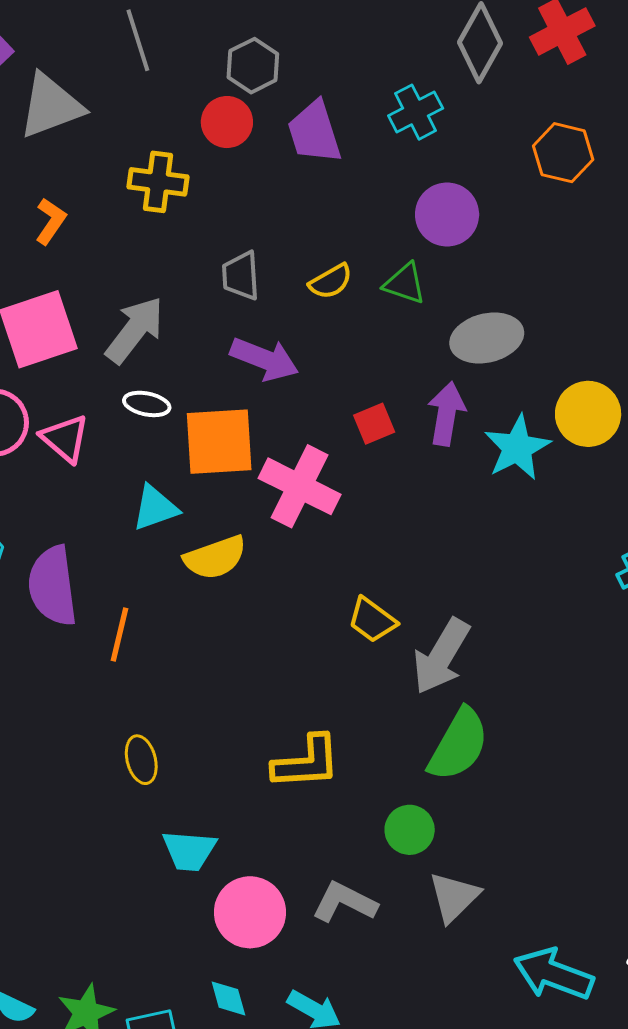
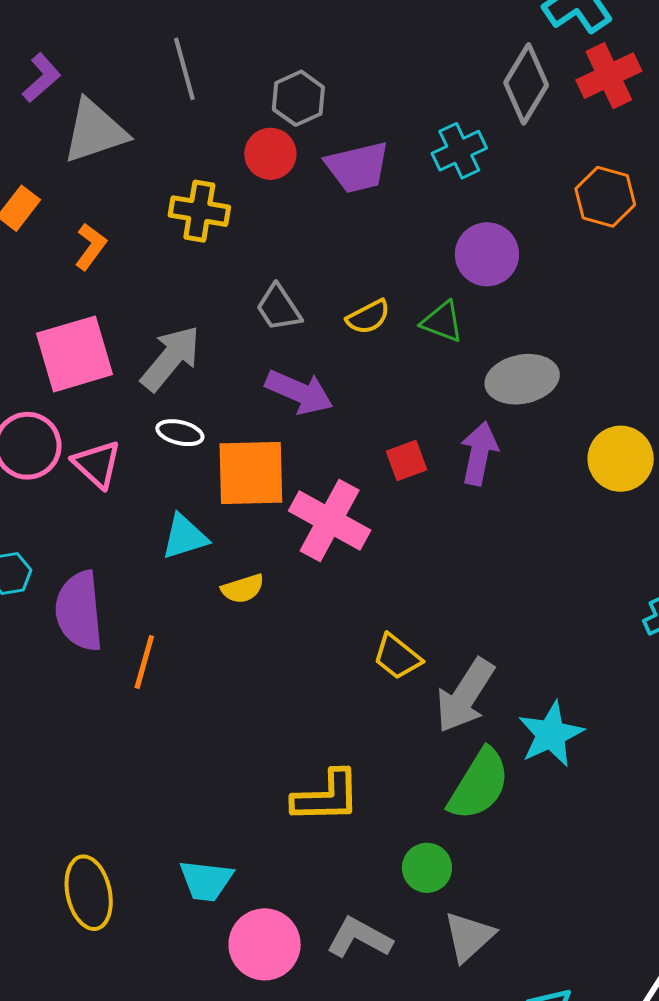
purple trapezoid: (314, 132) -> (357, 167), turned -88
gray trapezoid: (241, 276) -> (279, 308), turned -32
cyan star: (517, 448) -> (551, 734), moved
yellow semicircle: (215, 558) -> (243, 589), size x0.7
yellow ellipse: (141, 760) -> (89, 893), moved, size x1.5

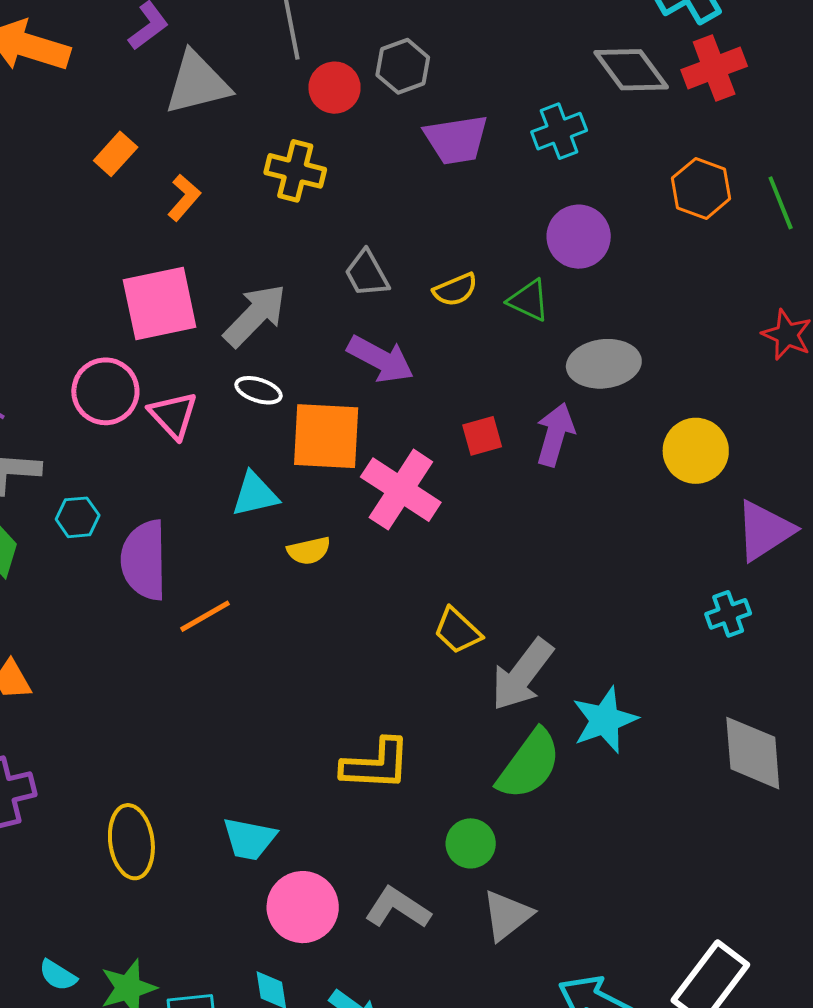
gray diamond: (526, 84) -> (631, 70), turned -72
red circle: (270, 154) -> (335, 88), moved
orange line: (144, 662) -> (205, 616), turned 40

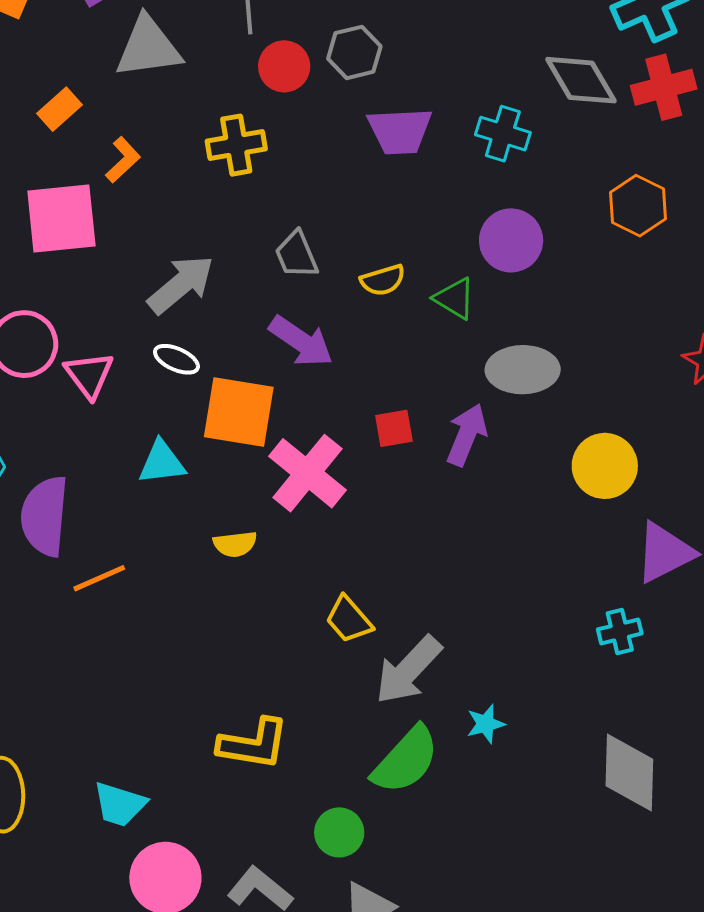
cyan cross: (559, 131) -> (503, 134), turned 32
yellow cross: (295, 171) -> (236, 145), turned -30
pink square: (160, 303) -> (61, 218), moved
yellow semicircle: (309, 551) -> (235, 544), moved
cyan star: (605, 720) -> (486, 724), size x0.6

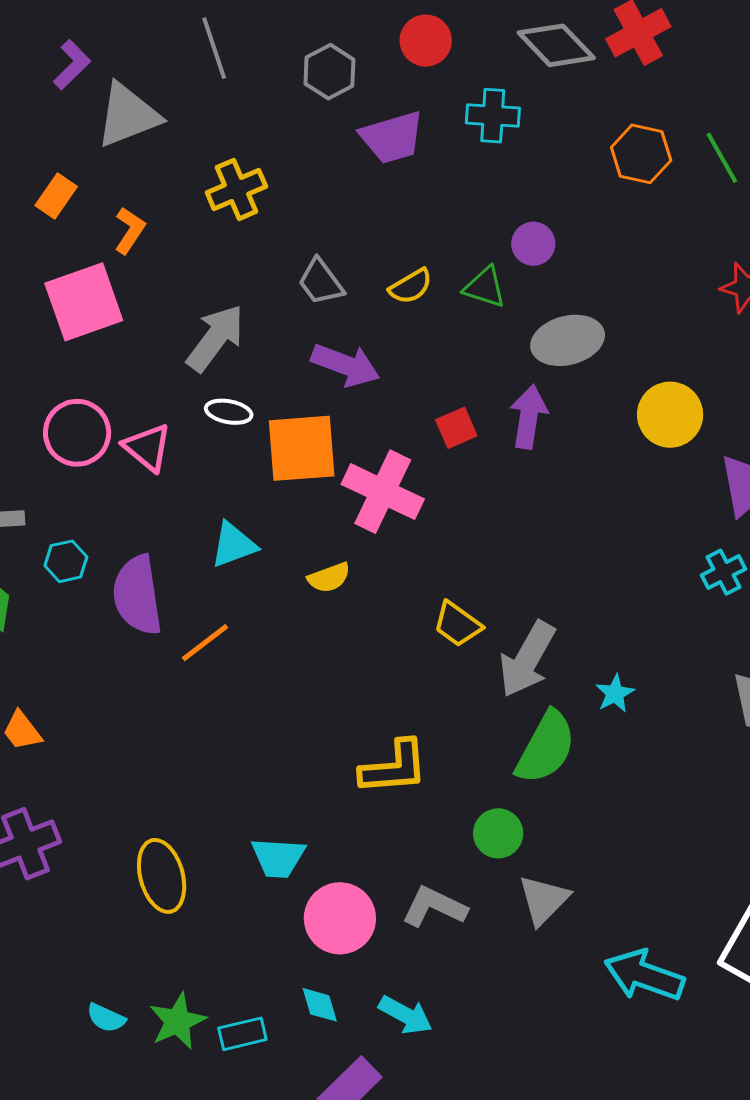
red circle: (284, 66) -> (426, 41), moved
purple circle: (511, 240) -> (533, 244), moved, size x0.7
cyan triangle: (162, 462) -> (233, 545), moved

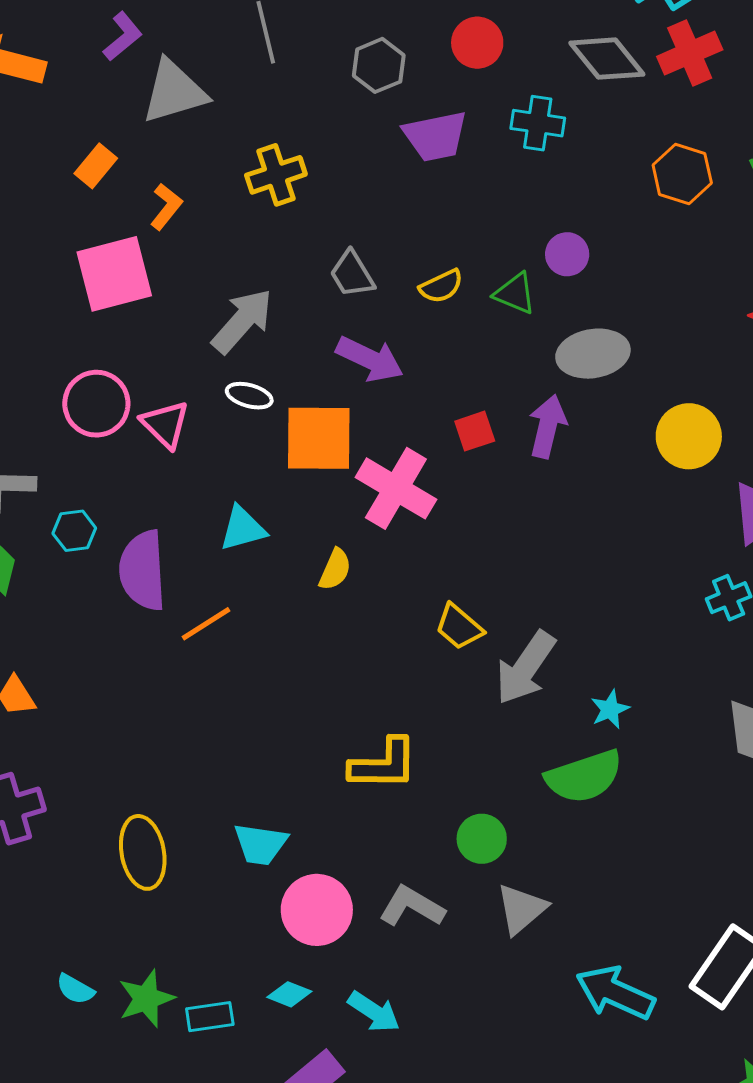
yellow semicircle: (329, 578) -> (335, 569), turned -51
green semicircle: (546, 747) -> (584, 777), moved, turned 38
cyan diamond: (320, 1005) -> (289, 994), turned -57

